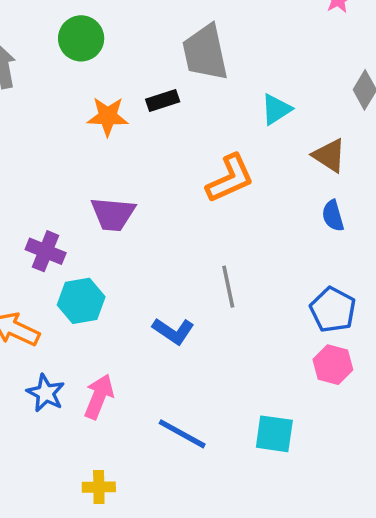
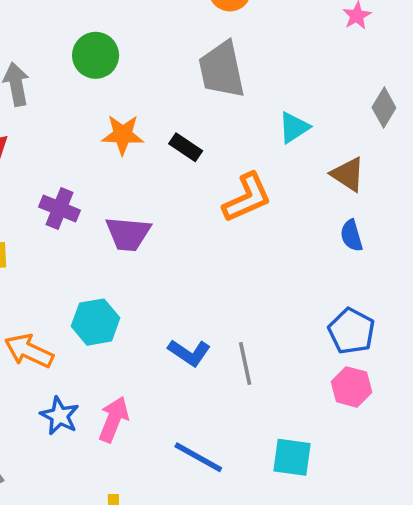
black rectangle: (163, 100) -> (186, 147), moved, turned 52
purple cross: (46, 251) -> (60, 209), moved
gray line: (228, 287) -> (245, 364), moved

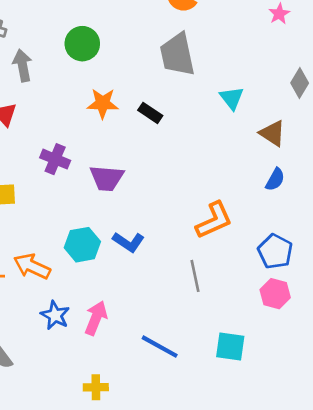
cyan triangle: (294, 127) -> (232, 98), turned -35
orange L-shape: (247, 198) -> (214, 220), moved
blue semicircle: (351, 236) -> (275, 179), turned -135
blue L-shape: (189, 353) -> (128, 242), moved

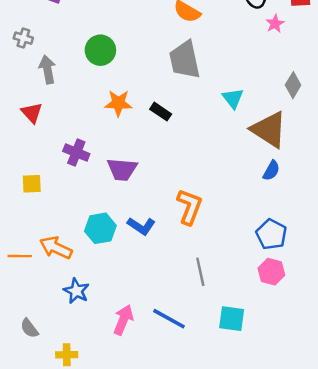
brown triangle: (272, 133) -> (269, 130), size x1.6
orange L-shape: (214, 220) -> (189, 207), moved, turned -45
gray line: (195, 276) -> (200, 272), moved
pink arrow: (96, 318) -> (123, 320), moved
yellow cross: (96, 387) -> (67, 355), moved

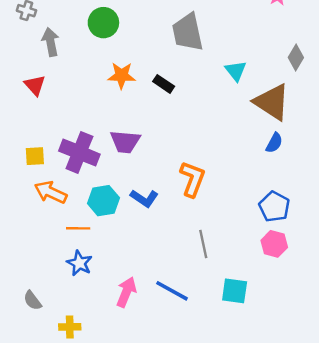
purple cross: (76, 152) -> (79, 153), moved, size x1.5
orange arrow: (56, 248) -> (51, 192), moved
orange line: (20, 256) -> (78, 228), moved

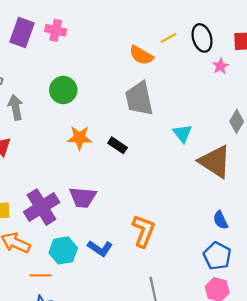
blue semicircle: (274, 143) -> (220, 220), moved, turned 126
purple cross: (79, 153) -> (42, 207), turned 36

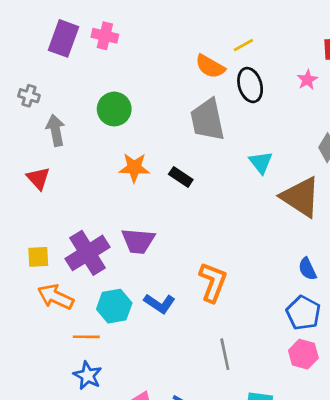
black ellipse: (202, 38) -> (250, 85), moved

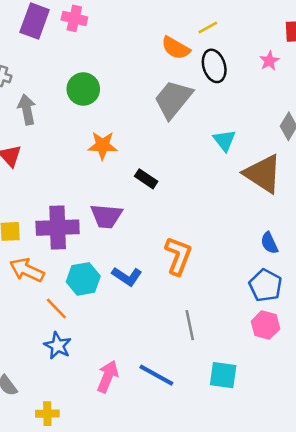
gray trapezoid: (207, 120) -> (173, 99), turned 51
black rectangle: (181, 177) -> (146, 179), moved
purple cross: (88, 253) -> (58, 228), turned 30
orange line: (86, 337) -> (56, 308), turned 45

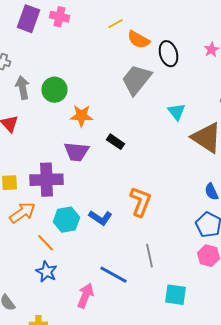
yellow line: (208, 27) -> (115, 24), moved
green circle: (83, 89) -> (54, 90), moved
purple trapezoid: (106, 216) -> (76, 152), moved
orange arrow: (27, 270) -> (22, 213), turned 120
blue line: (156, 375) -> (113, 275), moved

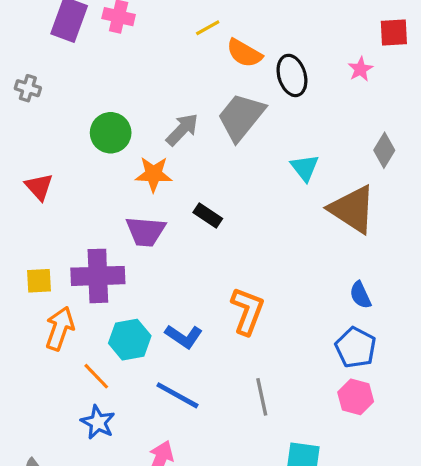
gray arrow: (22, 88) -> (182, 130), moved, turned 55
orange arrow: (22, 213) -> (60, 328), turned -36
blue line: (113, 275) -> (177, 395), moved

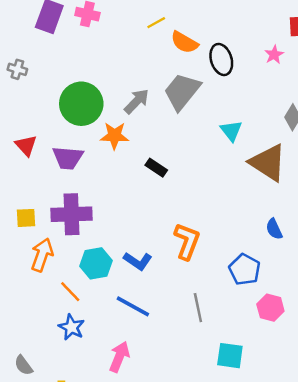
green circle: (111, 133) -> (81, 104), size x1.4
purple trapezoid: (146, 231) -> (68, 158), moved
blue pentagon: (356, 348) -> (245, 270), moved

